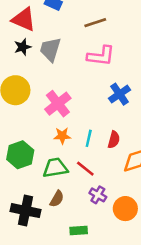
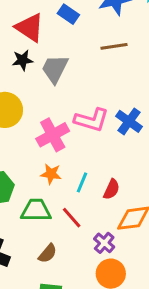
pink L-shape: (101, 56) -> (91, 120), moved
blue cross: (120, 94) -> (129, 121), moved, turned -30
purple cross: (98, 195) -> (104, 243), moved
brown semicircle: (57, 199) -> (48, 253), moved

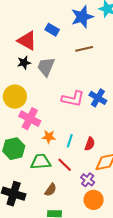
pink cross: (53, 135) -> (30, 119), moved, turned -30

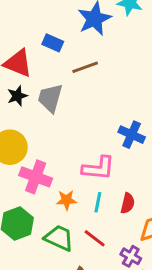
brown line: (84, 49) -> (85, 67), moved
pink L-shape: (73, 99) -> (98, 168), moved
green trapezoid: (41, 162) -> (59, 238), turned 35

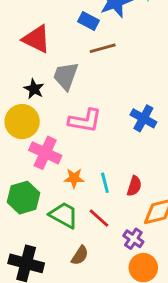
blue rectangle: (53, 43) -> (88, 21), moved
black star: (17, 96) -> (34, 89), moved, turned -30
pink L-shape: (98, 168) -> (85, 121), moved
cyan line: (98, 202) -> (105, 183), turned -30

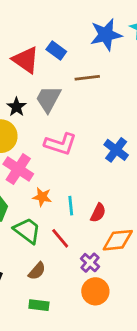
blue rectangle: (88, 21) -> (56, 51), moved

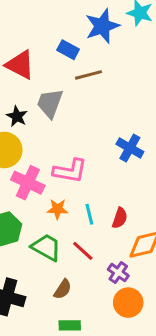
blue rectangle: (56, 51) -> (68, 50), moved
pink L-shape: (60, 144) -> (70, 171), moved

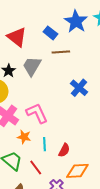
blue star: (102, 26) -> (76, 21), turned -30
blue cross: (130, 148) -> (79, 88), moved
pink L-shape: (70, 171) -> (37, 113), turned -135

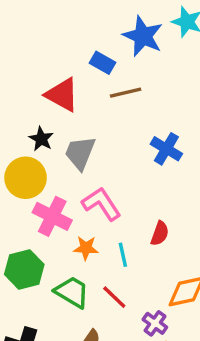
red triangle: (17, 37) -> (62, 95), moved
gray trapezoid: (32, 66) -> (80, 153), moved
red semicircle: (64, 150) -> (160, 233), moved

